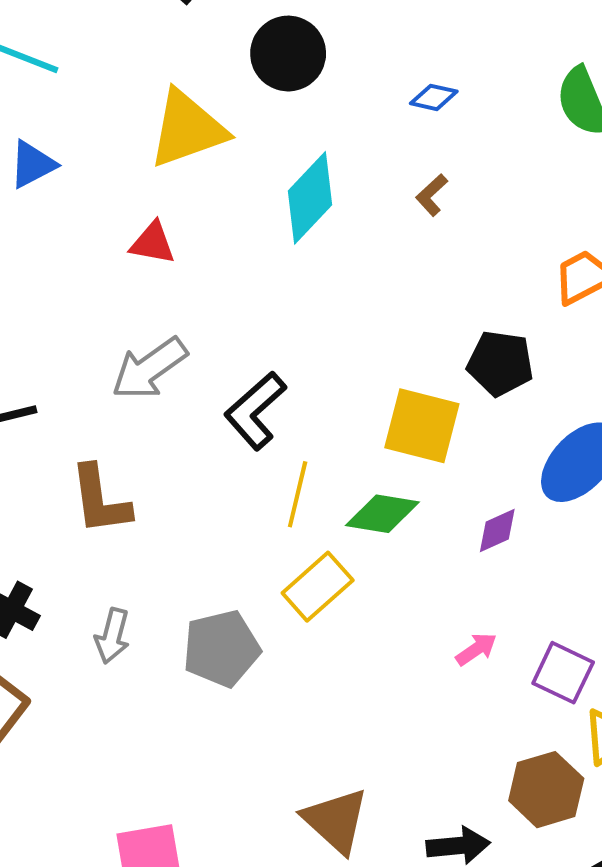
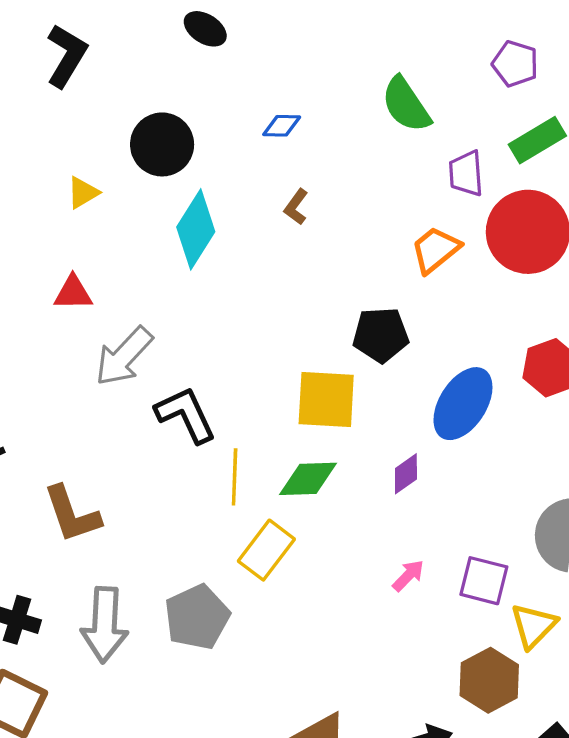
black circle: (288, 54) -> (162, 144), moved
yellow triangle: (187, 129) -> (83, 193), size x0.5
gray arrow: (149, 368) -> (124, 356), moved
black L-shape: (255, 411) -> (186, 415), turned 118
gray arrow: (112, 636) -> (105, 625), size x1.6

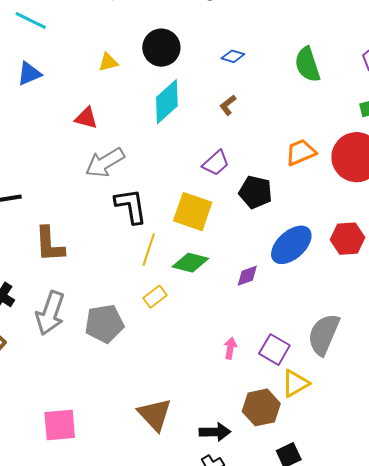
purple trapezoid: (466, 173) -> (216, 163), moved, turned -144
yellow square: (326, 400) -> (193, 212), moved
yellow rectangle: (266, 550) -> (155, 297), size x0.7
pink arrow: (408, 576) -> (230, 348), moved, turned -50

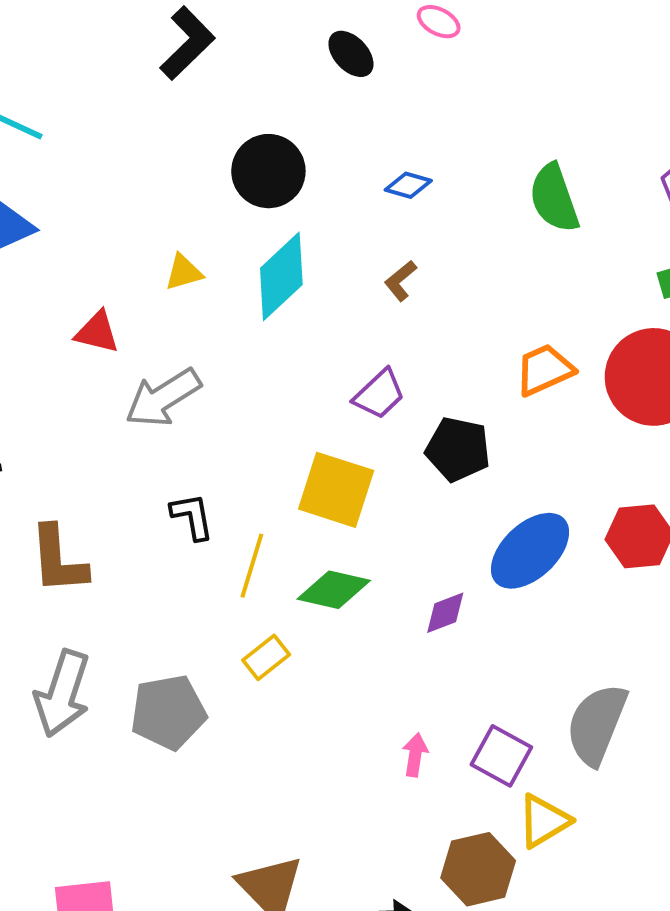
yellow triangle: (108, 62) -> (184, 272), moved
red triangle: (86, 118) -> (97, 332), moved
black L-shape: (131, 206) -> (192, 516), moved, size x0.7

